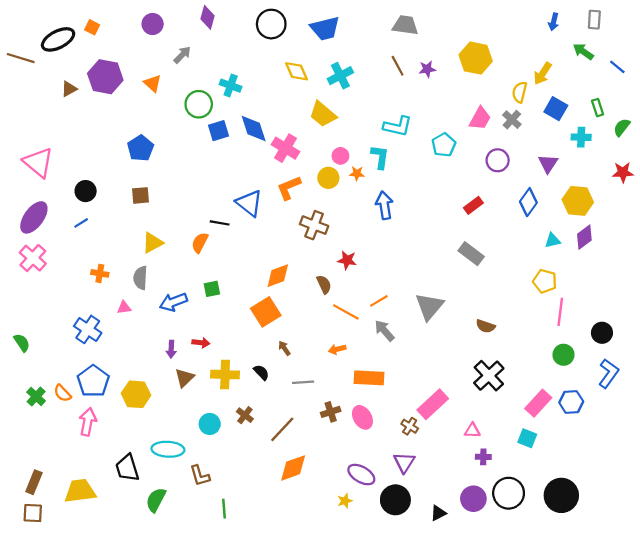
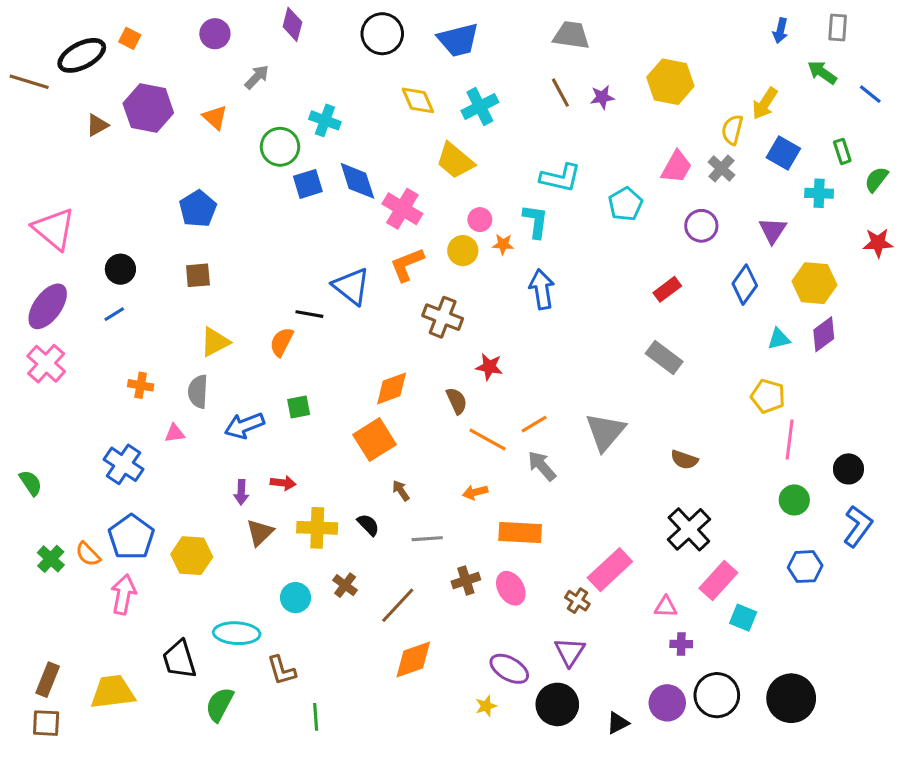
pink rectangle: (538, 403) -> (718, 581), moved

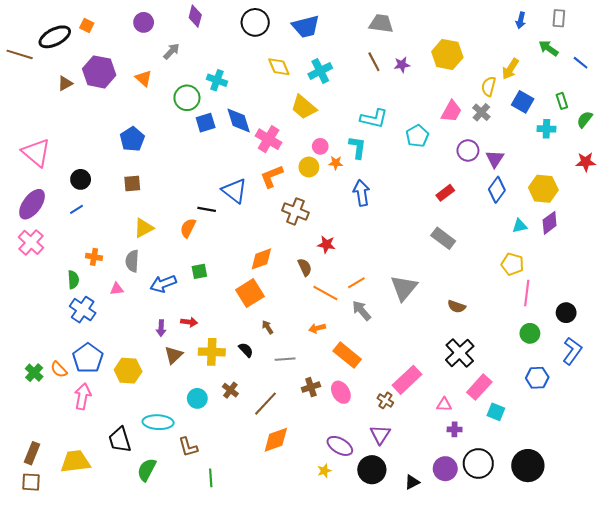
purple triangle: (773, 230) -> (495, 159), moved
green semicircle: (31, 483) -> (73, 280), moved, turned 30
orange rectangle: (520, 532) -> (347, 355), turned 36

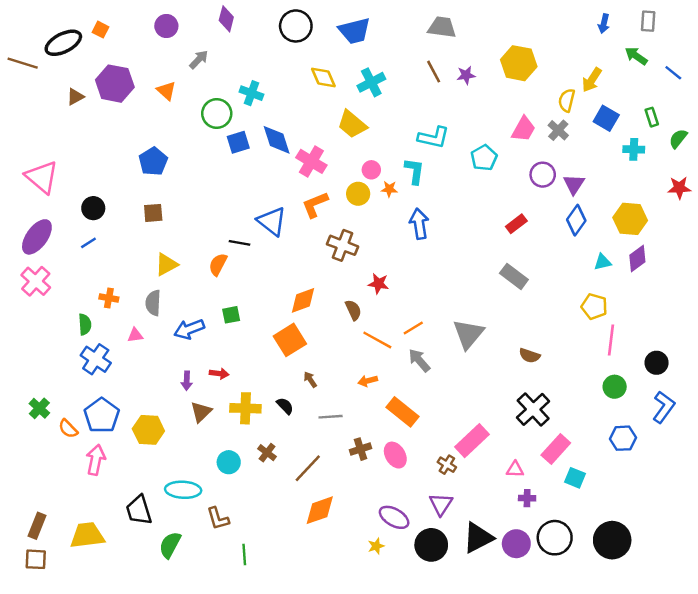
green cross: (34, 373) -> (39, 408), moved
black triangle: (412, 482) -> (478, 538), moved, size x1.8

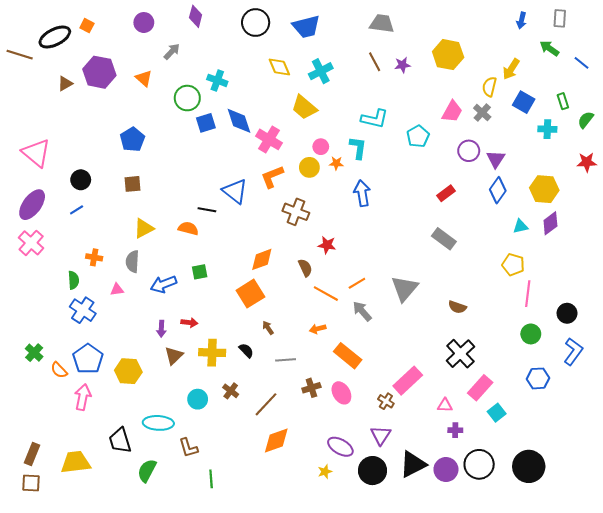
orange semicircle: (218, 264) -> (188, 228), turned 78
cyan square: (575, 478) -> (497, 413), turned 30

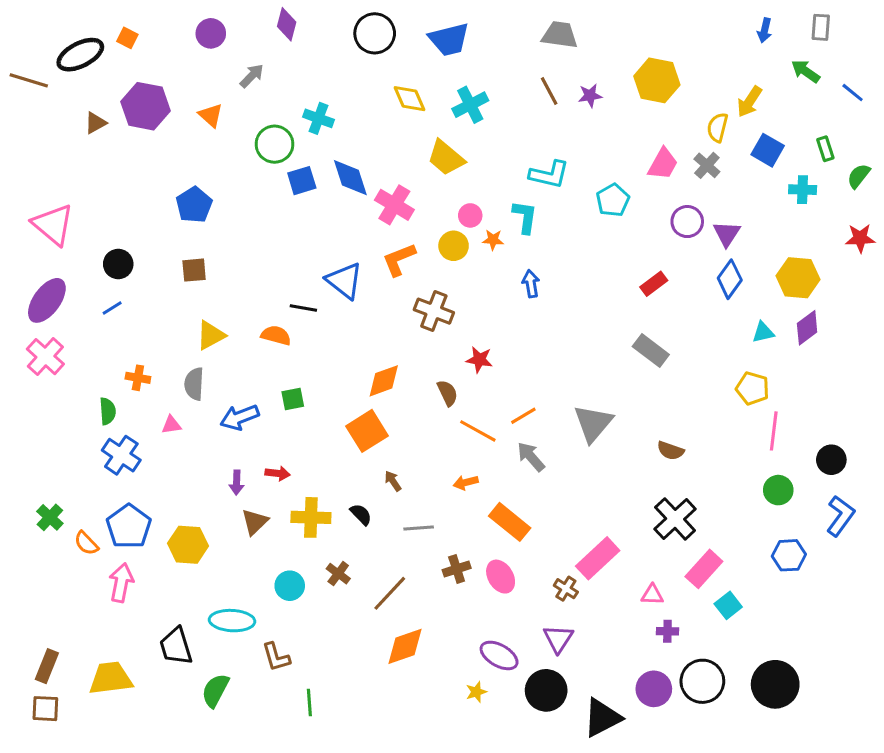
blue arrow: (362, 193) -> (531, 284), size x0.7
black triangle: (413, 464) -> (602, 718), moved

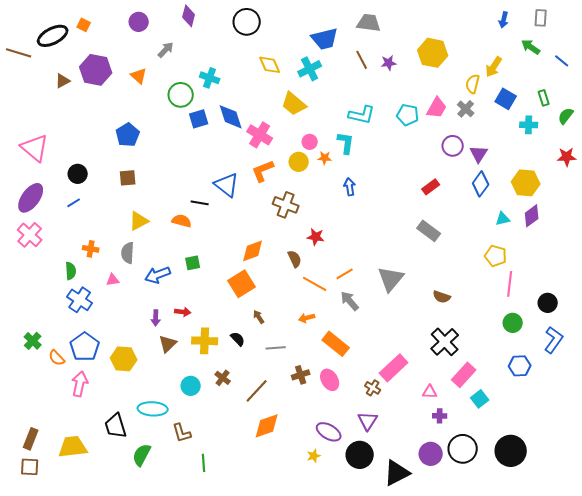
blue trapezoid: (449, 39) -> (325, 39), moved
cyan pentagon: (613, 200) -> (408, 115), moved, turned -30

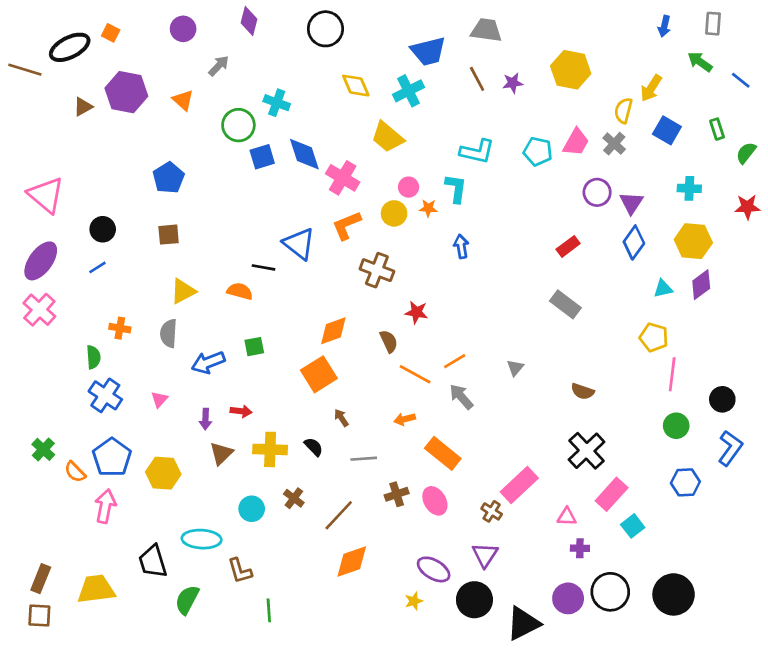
cyan cross: (529, 125) -> (689, 188), moved
gray triangle: (391, 279) -> (515, 368), size x0.5
pink triangle: (113, 280) -> (159, 399), moved, turned -40

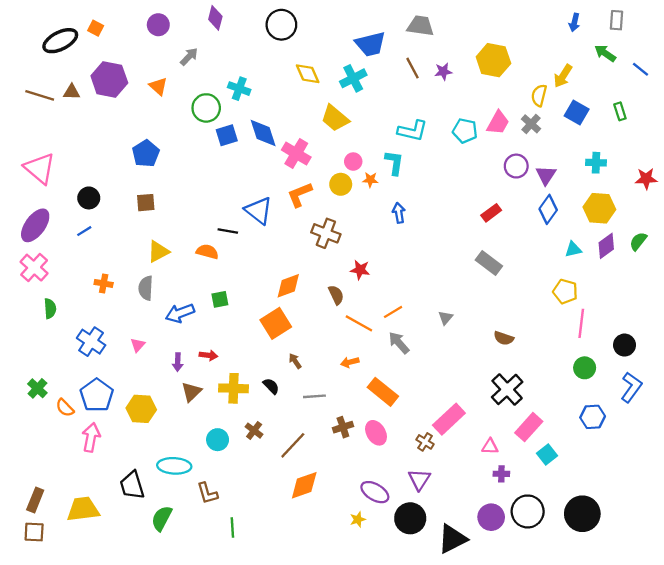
brown line: (25, 70) -> (40, 95), moved
brown triangle: (83, 107) -> (72, 92), turned 30
green semicircle: (746, 153) -> (638, 241), moved
green semicircle: (93, 357) -> (50, 309), moved

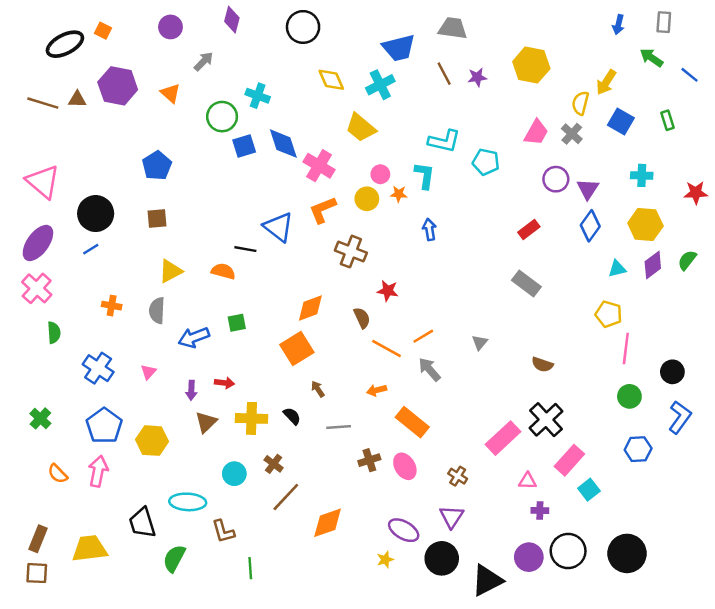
cyan pentagon: (465, 131) -> (486, 162), moved
black circle: (89, 198) -> (96, 214), size x1.5
orange semicircle: (65, 408) -> (58, 474), moved
pink rectangle: (449, 419) -> (503, 438), moved
brown line: (293, 445) -> (286, 497), moved

